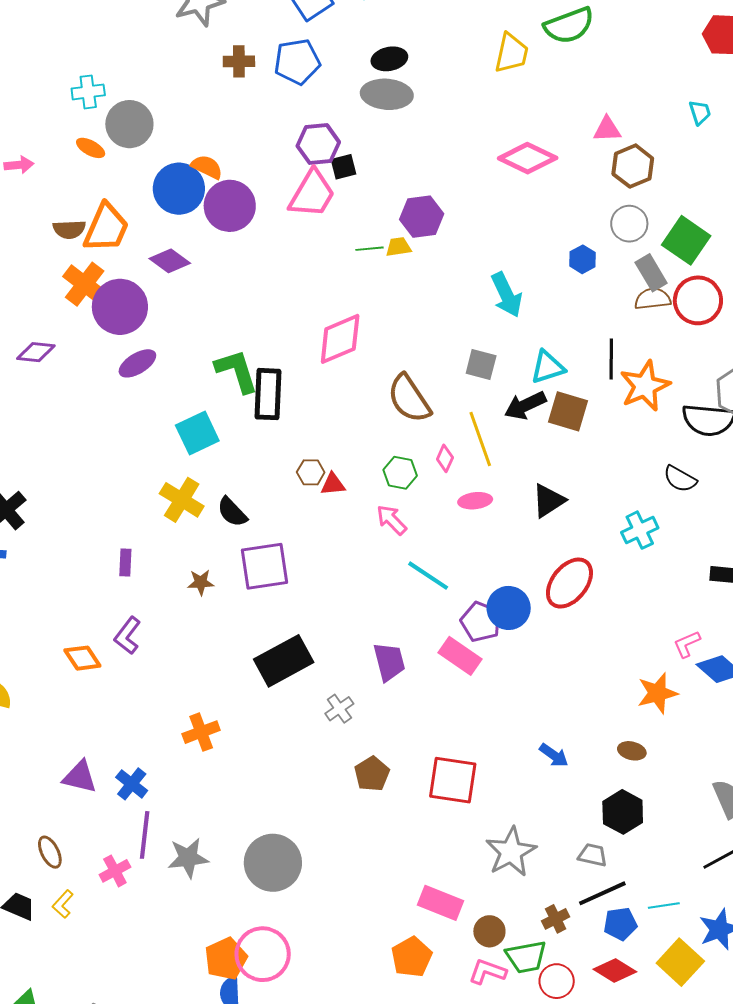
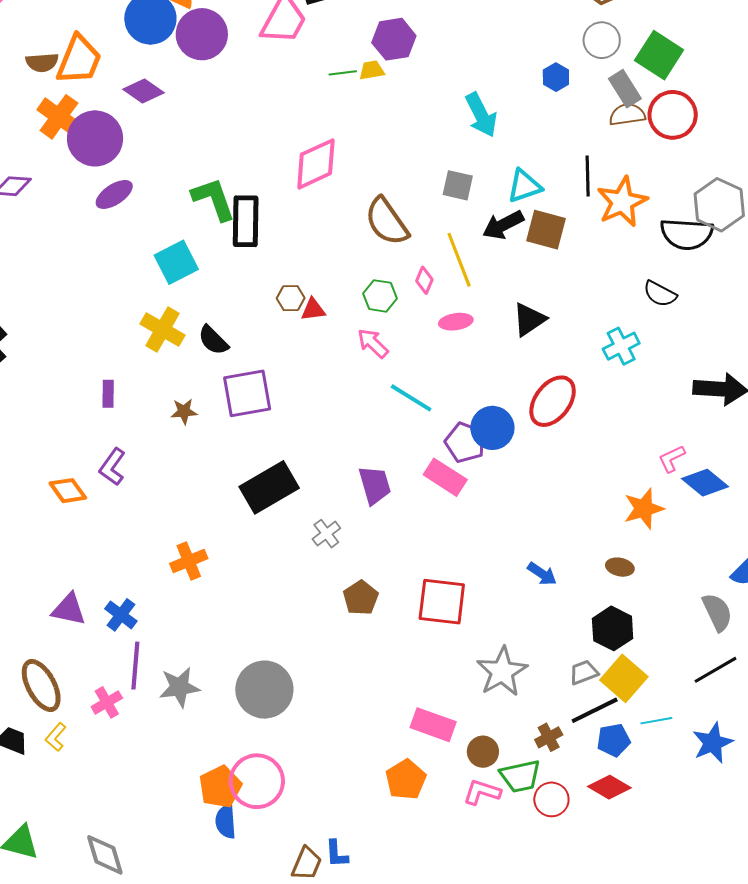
brown ellipse: (50, 852) -> (41, 685), size x1.6
gray trapezoid: (593, 855) -> (584, 672), turned -32
yellow square: (680, 962) -> (624, 678), moved

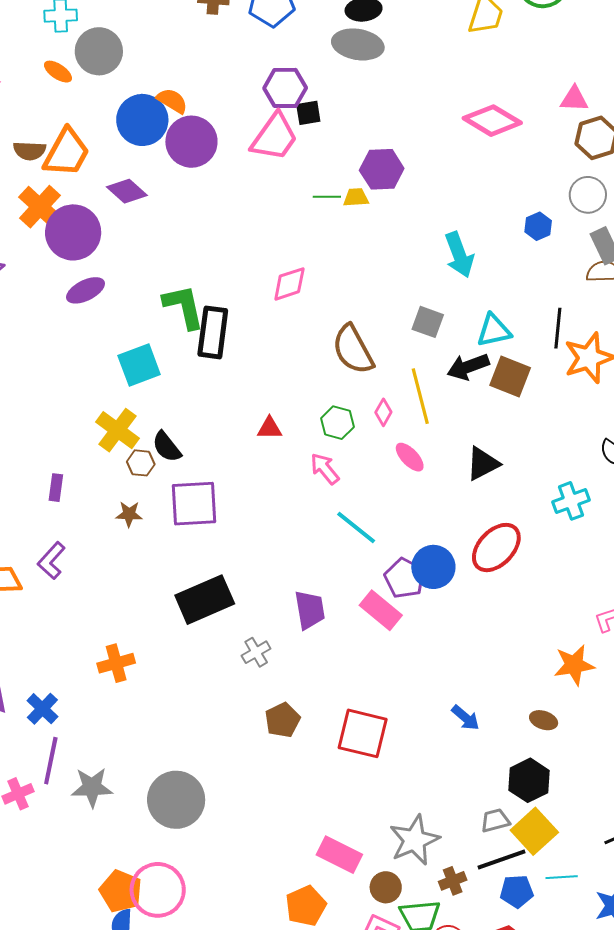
pink diamond: (316, 164) -> (289, 284), size x0.7
brown hexagon: (291, 298) -> (141, 463), moved
pink ellipse: (456, 322) -> (410, 457), turned 48
gray star: (502, 672) -> (414, 840), moved
orange pentagon: (220, 787) -> (121, 891), turned -30

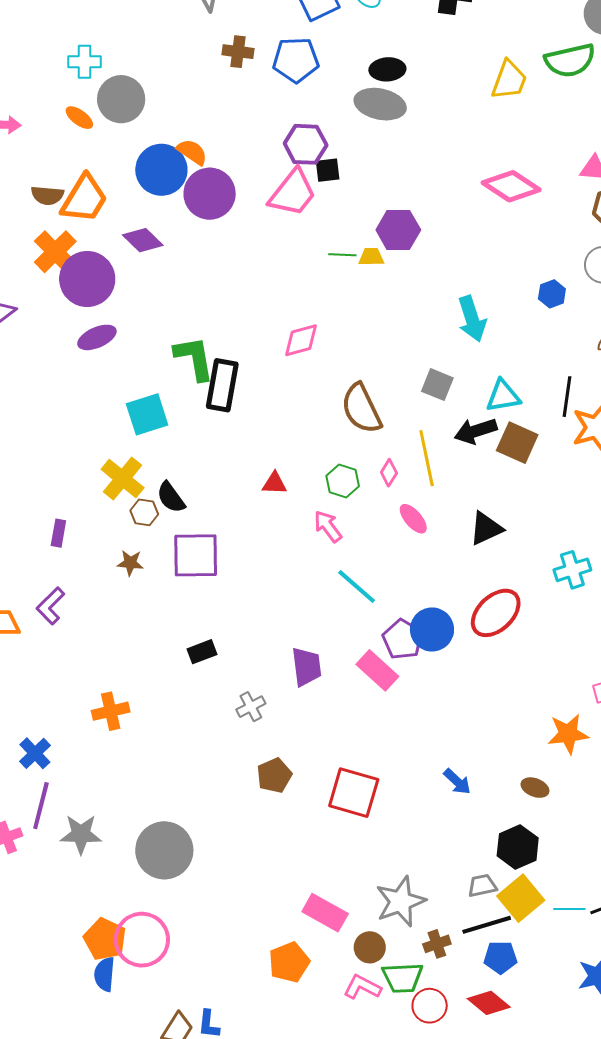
black rectangle: (205, 600) -> (202, 652), size x0.5
cyan line: (562, 877) -> (569, 909), moved

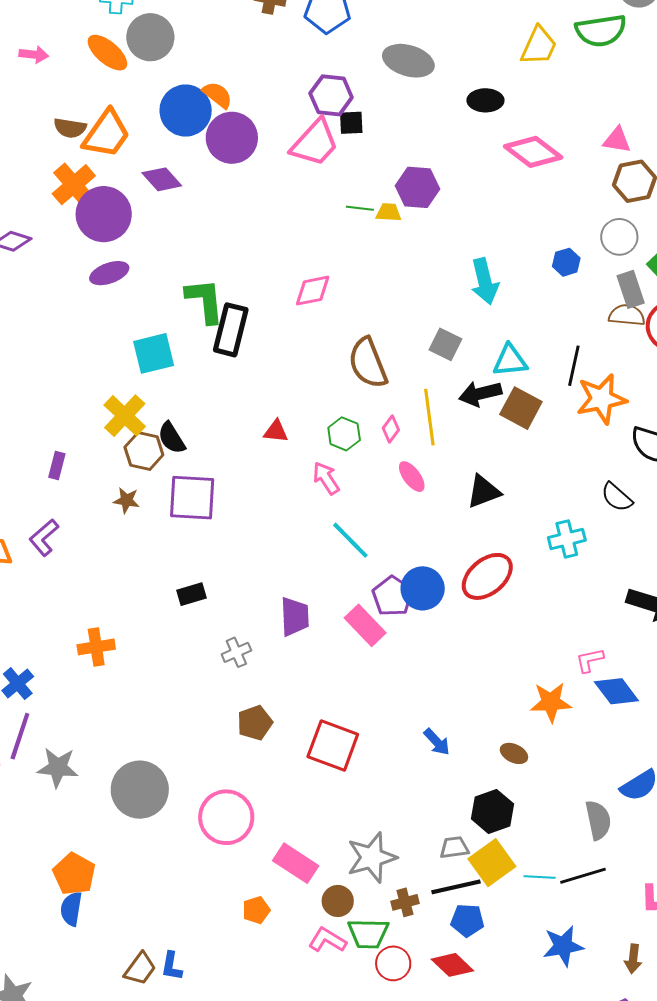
black ellipse: (387, 69) -> (485, 100), moved
orange ellipse: (79, 118) -> (107, 53), size x1.5
brown hexagon: (144, 512) -> (144, 451), size x1.4
pink circle: (142, 940) -> (226, 817), moved
orange pentagon: (289, 962) -> (256, 910), size x0.7

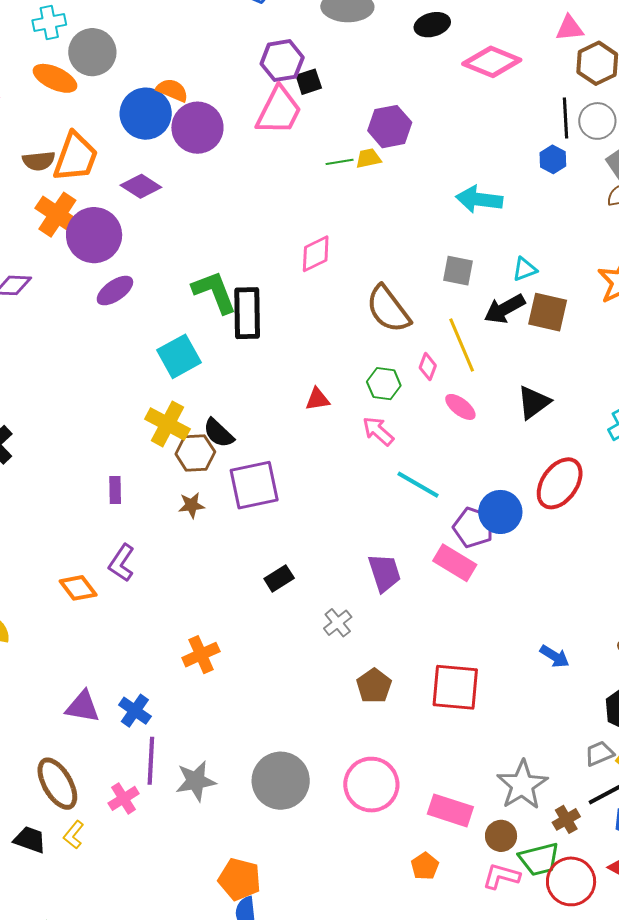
cyan arrow: (485, 281) -> (479, 199), turned 126
cyan triangle: (510, 361) -> (525, 269), size x0.7
black line: (574, 366) -> (565, 118), moved
red circle: (393, 963) -> (571, 881), size x1.4

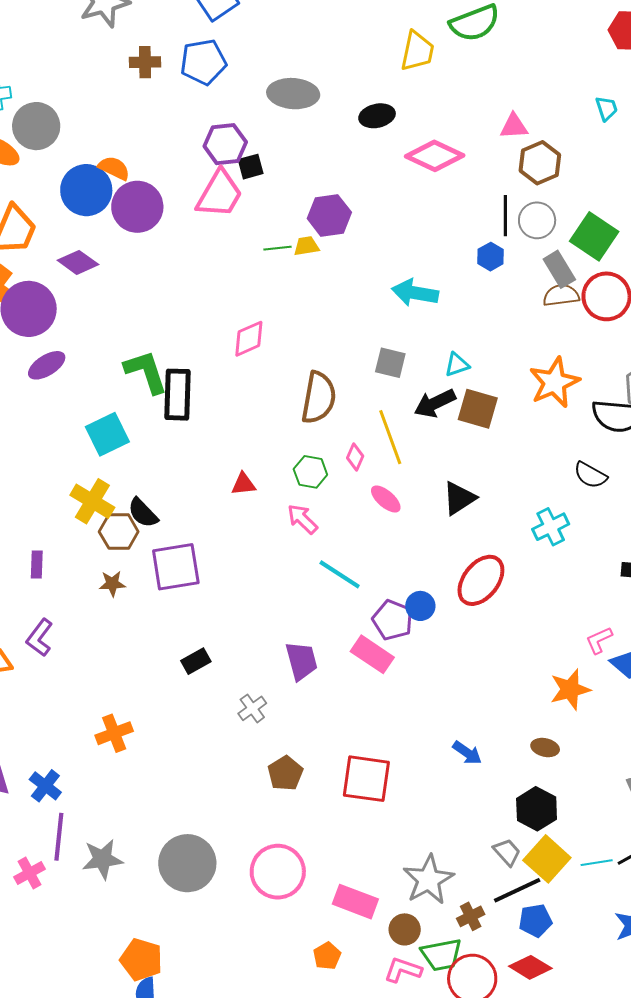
brown semicircle: (388, 309) -> (319, 398), turned -136
blue circle: (500, 512) -> (420, 606), size x0.7
gray trapezoid: (599, 753) -> (507, 852), turned 68

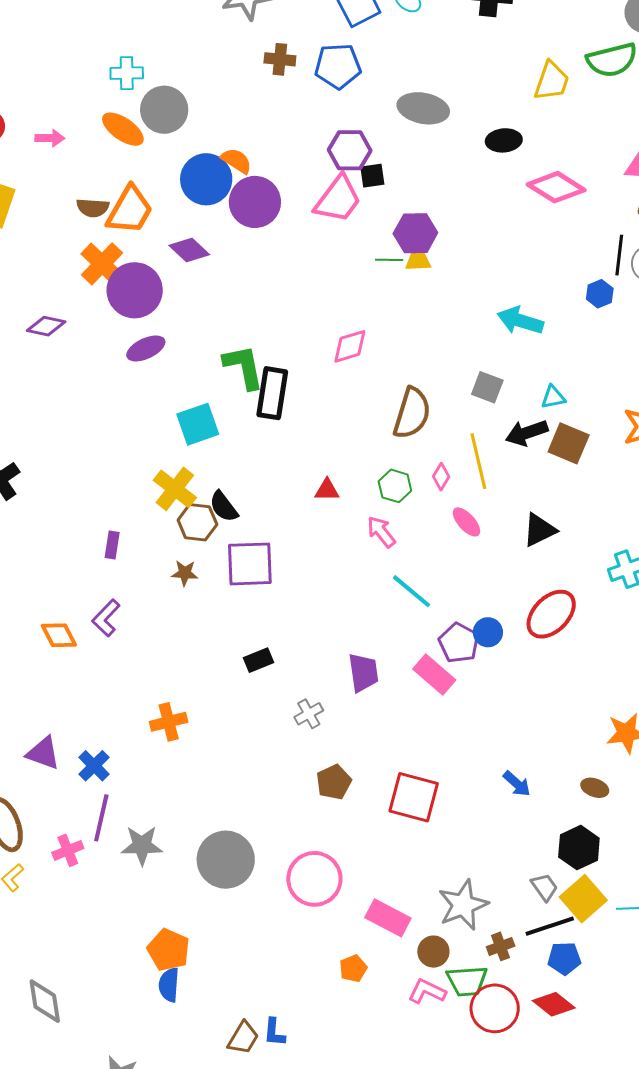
purple hexagon: (329, 215) -> (415, 233), moved

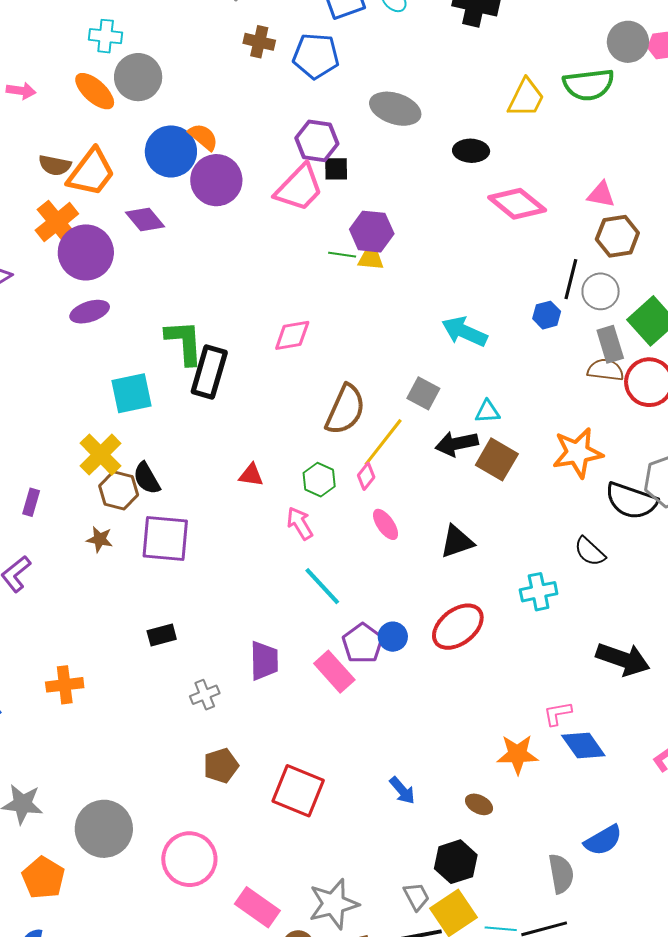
yellow line: (478, 461) -> (383, 442), moved, turned 44
orange pentagon: (168, 950) -> (43, 878), moved

